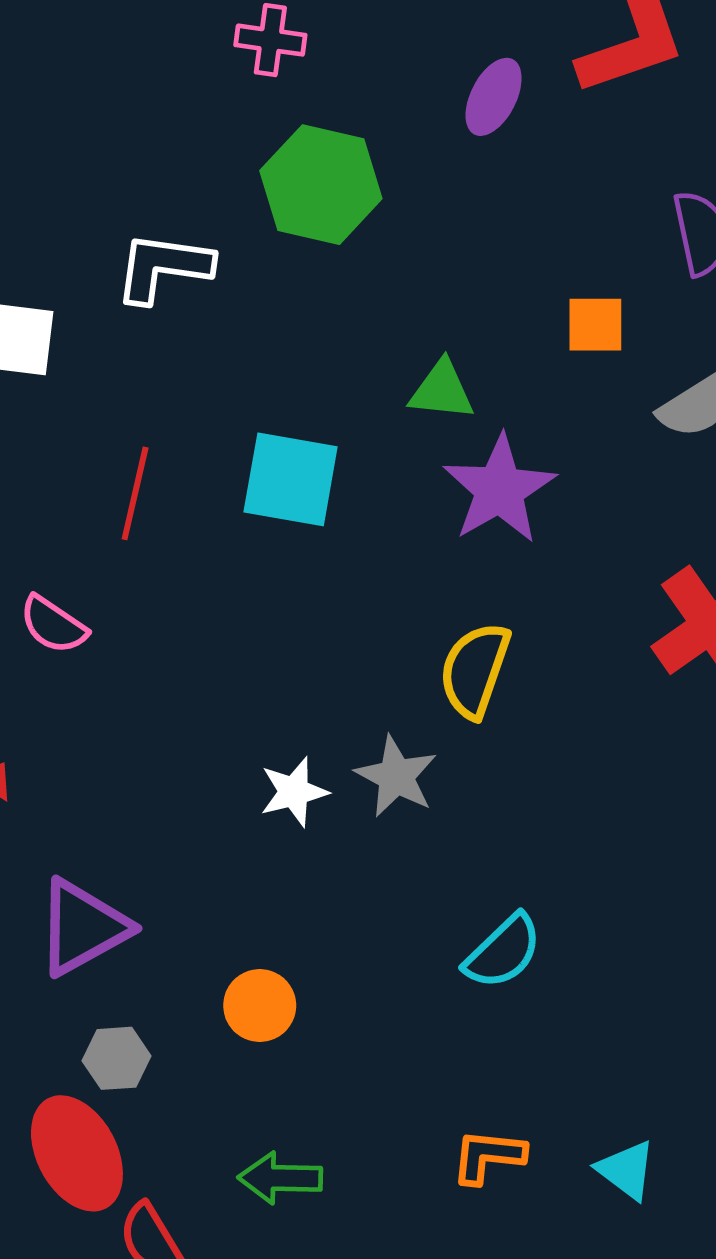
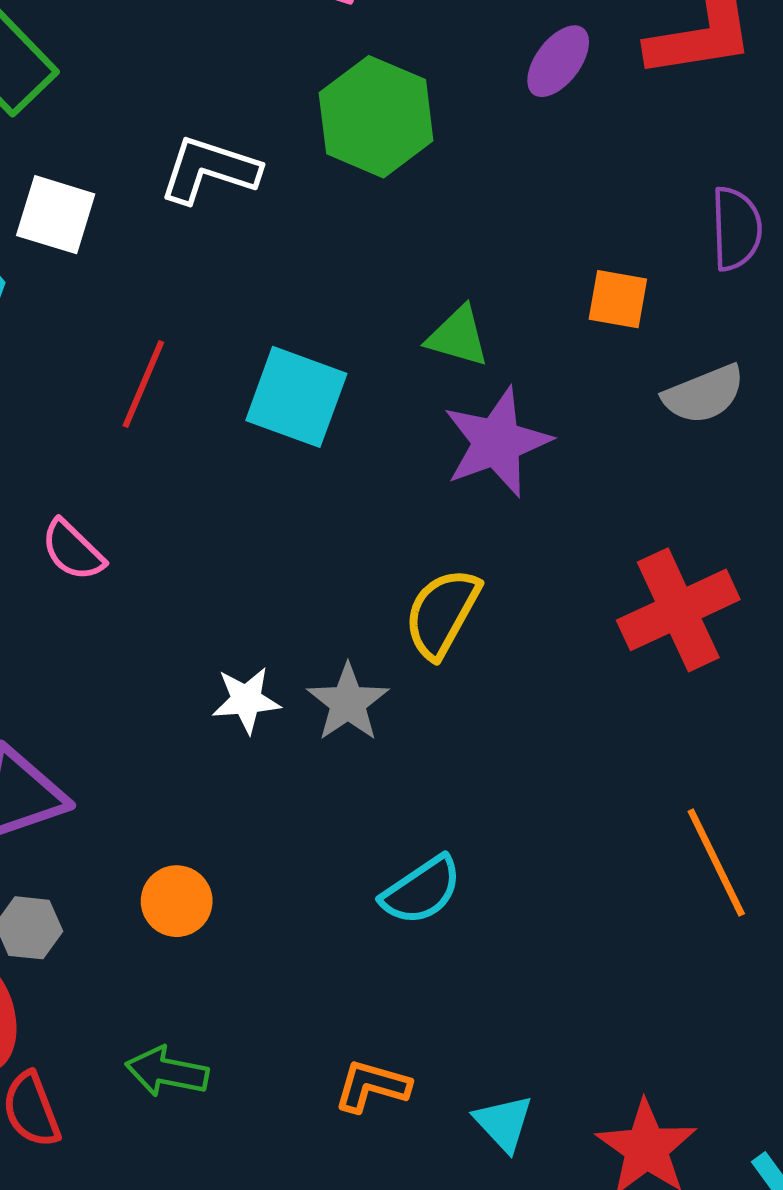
pink semicircle: (53, 625) -> (73, 550), moved

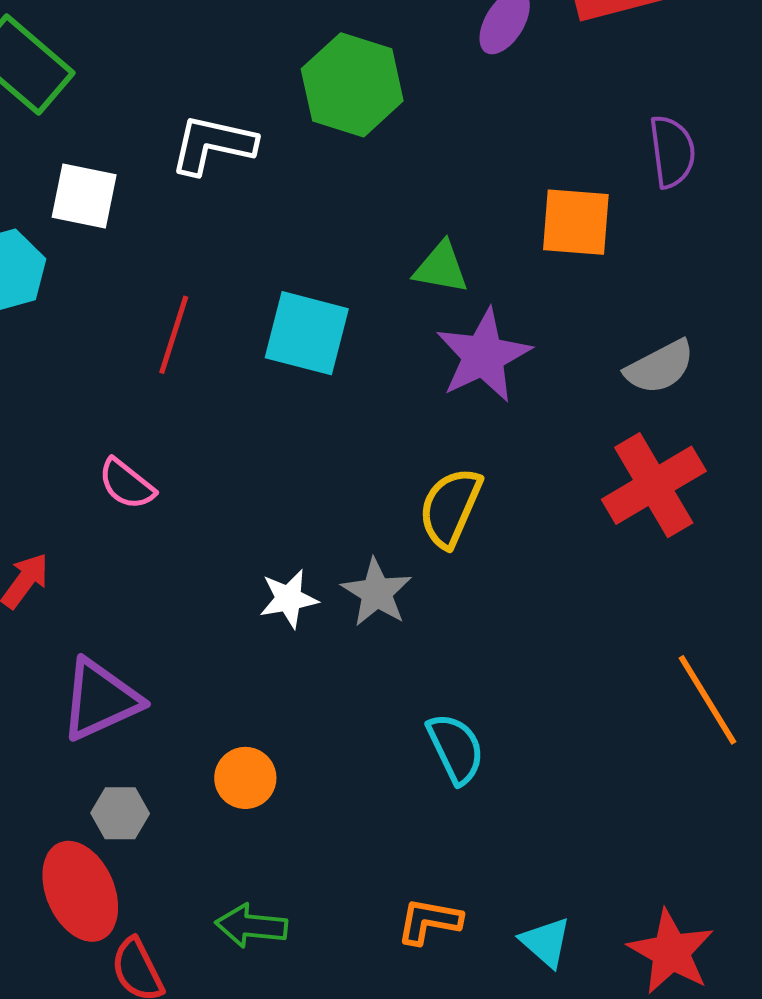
orange square: (618, 299) -> (576, 222), size x1.4
gray semicircle: (704, 394) -> (660, 367), moved
cyan semicircle: (422, 890) -> (456, 748), turned -76

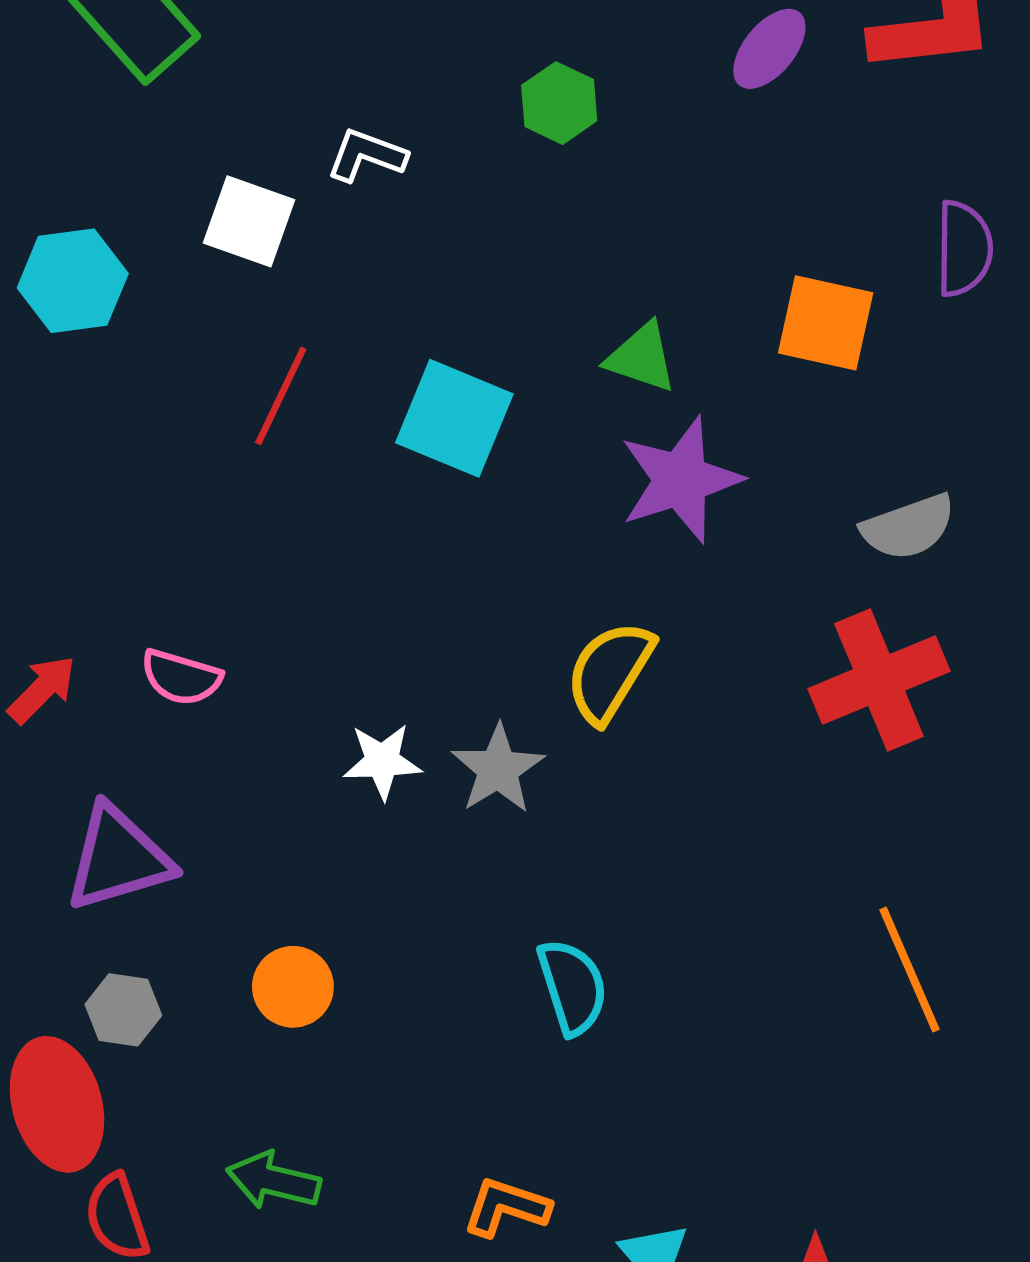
green hexagon: (352, 85) -> (559, 103), size x0.6
white L-shape: (213, 145) -> (366, 155), size x0.7
white square: (84, 196) -> (249, 221), moved
pink semicircle: (127, 484) -> (181, 677), moved, turned -30

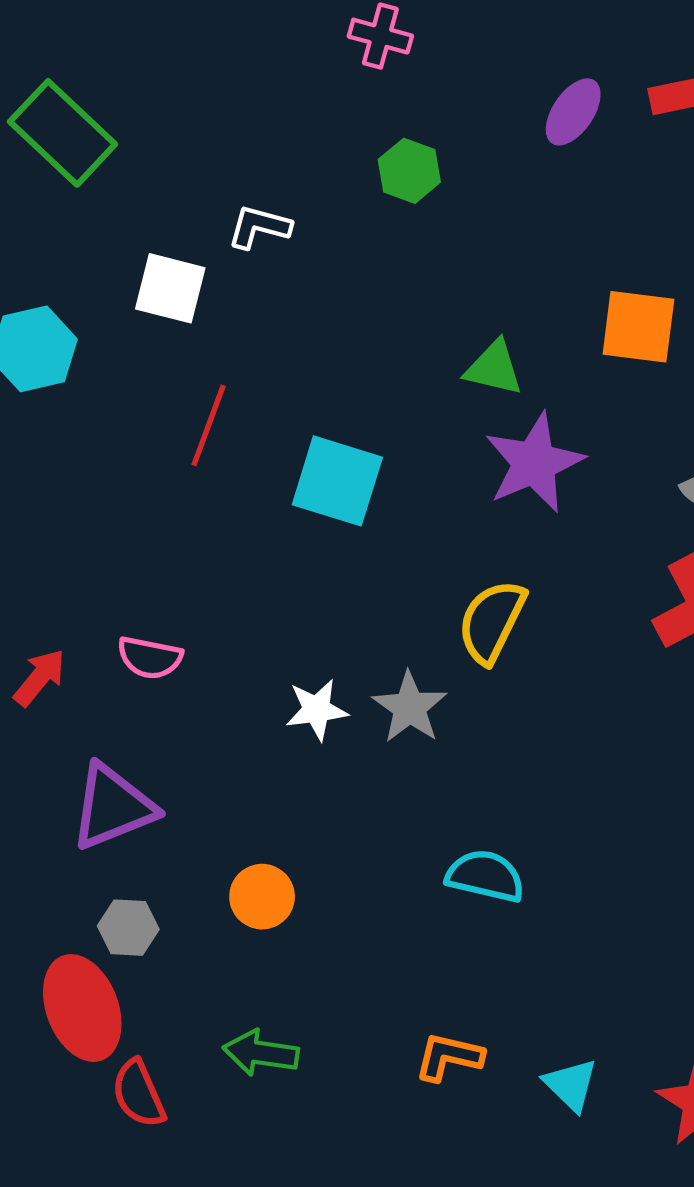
cyan square: (454, 418) -> (337, 481), moved
cyan semicircle: (572, 987) -> (485, 876), turned -54

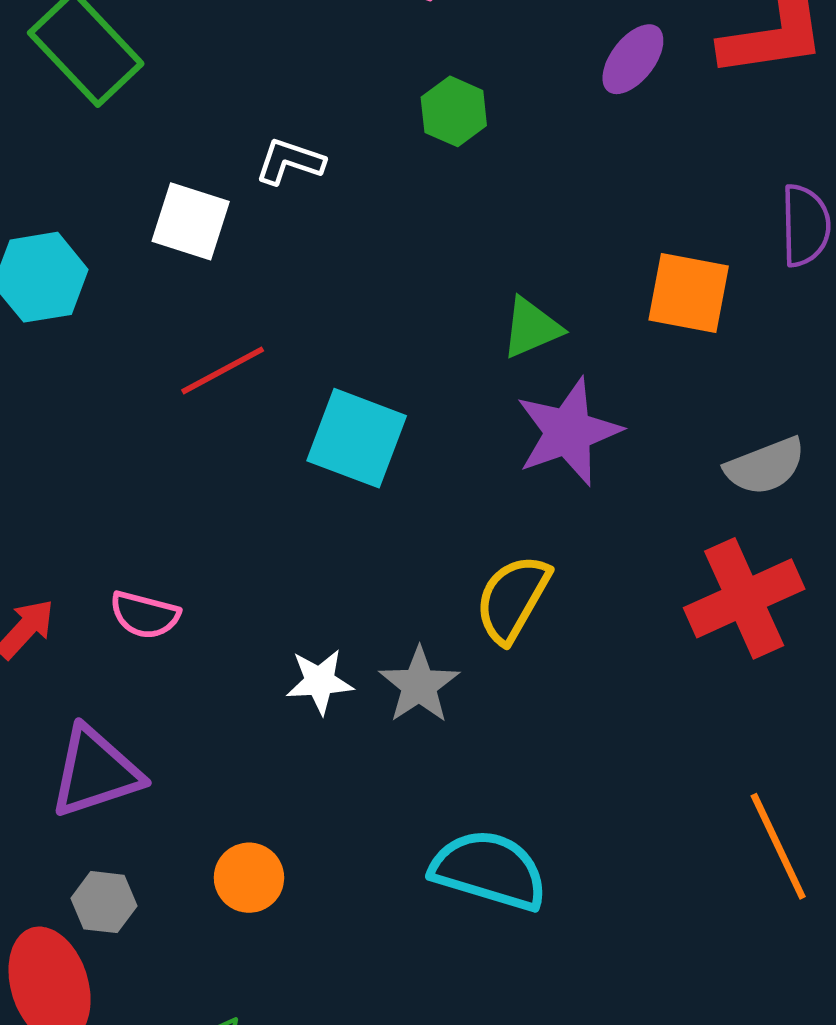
green triangle: (494, 368) -> (531, 328), turned -40
red line: (209, 425) -> (223, 370), turned 38
cyan semicircle: (485, 876) -> (489, 870), size x1.4

